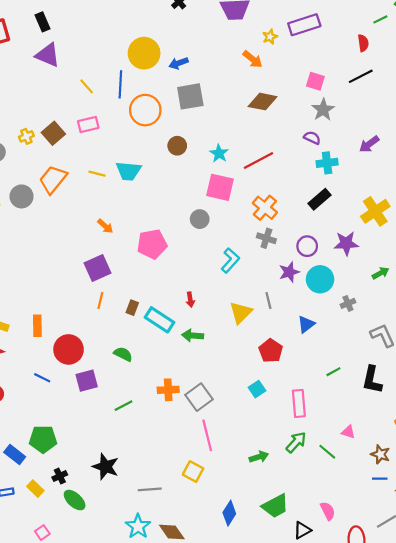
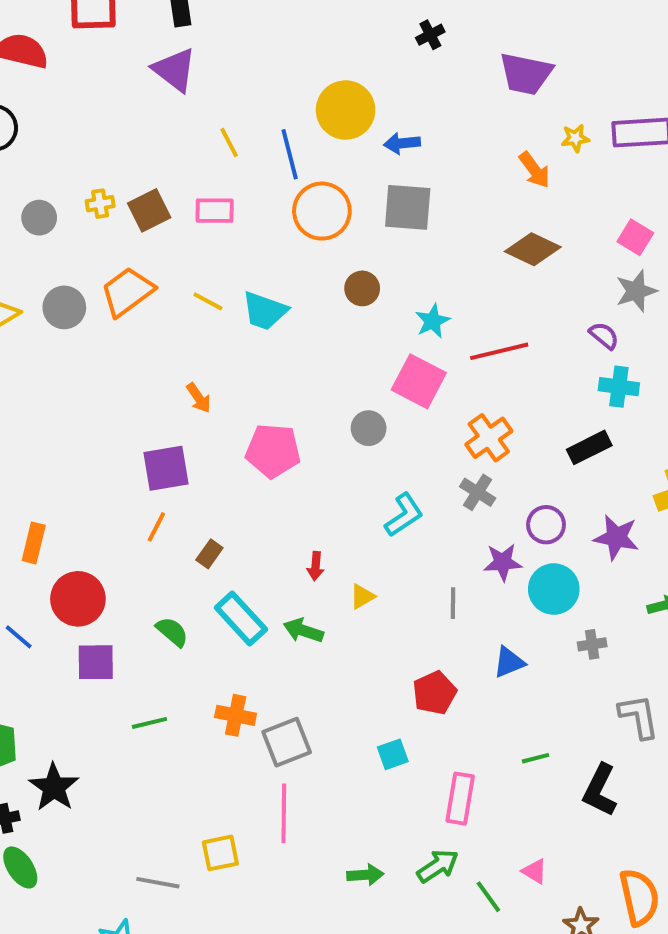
blue line: (120, 84) -> (290, 154), turned -32
yellow triangle: (241, 313) -> (362, 596), moved, size x0.6
cyan rectangle: (159, 320) -> (241, 619), moved
black star: (106, 467) -> (54, 787), moved
yellow square: (193, 472) -> (220, 853), moved, turned 36

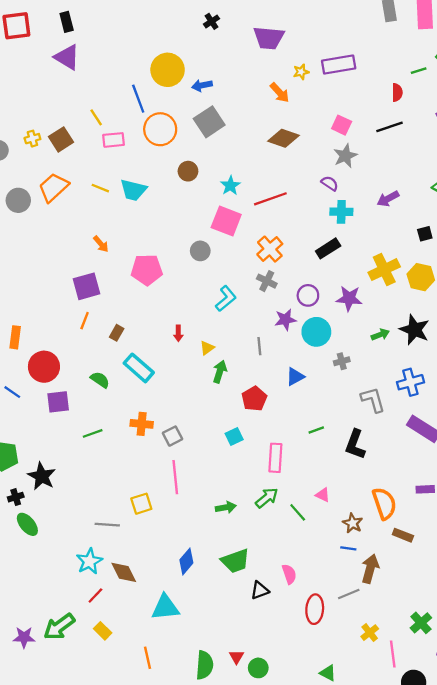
yellow line: (229, 143) -> (96, 117), moved
gray square: (408, 207) -> (209, 122), turned -32
pink rectangle: (215, 211) -> (113, 140), moved
green arrow: (303, 630) -> (220, 372), moved, turned 95
gray square: (287, 742) -> (173, 436), size x0.7

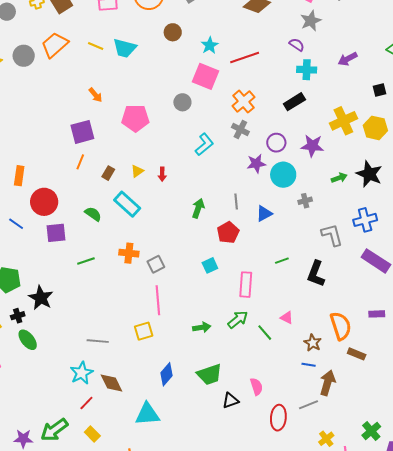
gray line: (259, 346) -> (236, 201), moved
yellow triangle: (207, 348) -> (137, 171), moved
yellow square: (141, 504) -> (144, 331), moved

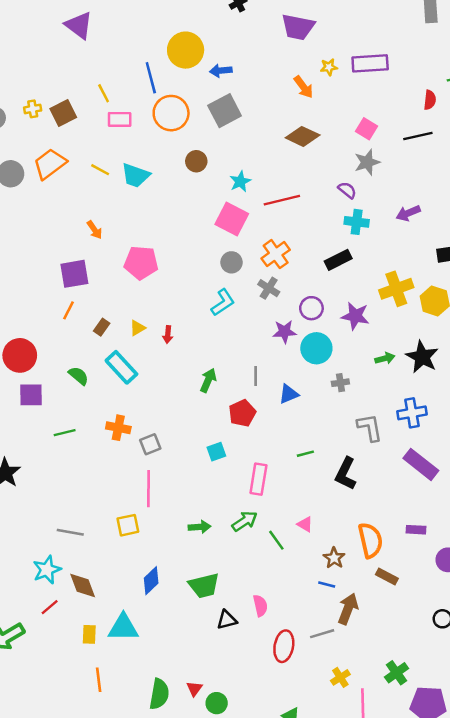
gray circle: (182, 102) -> (231, 262), moved
yellow rectangle: (92, 434) -> (89, 634), moved, turned 42

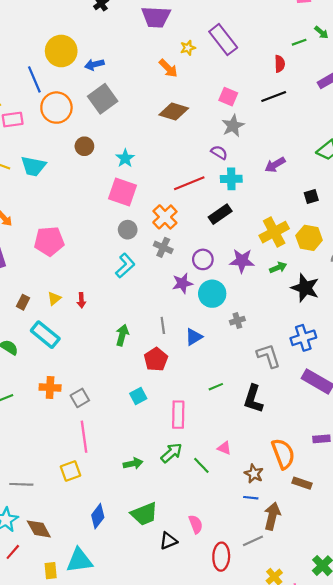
purple rectangle: (370, 63) -> (223, 40), turned 64
red line: (282, 200) -> (189, 183), moved
green arrow: (385, 358) -> (278, 268), moved

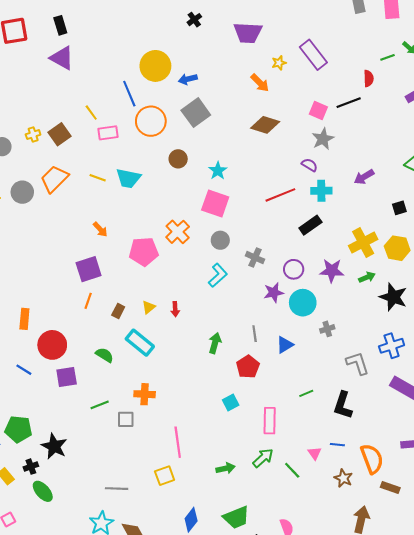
black line: (274, 97) -> (349, 103), moved
orange cross: (165, 217) -> (178, 232), moved
gray square: (80, 398) -> (126, 419), moved, turned 30
pink triangle: (224, 448) -> (315, 453), turned 32
blue line: (251, 498) -> (337, 445), moved

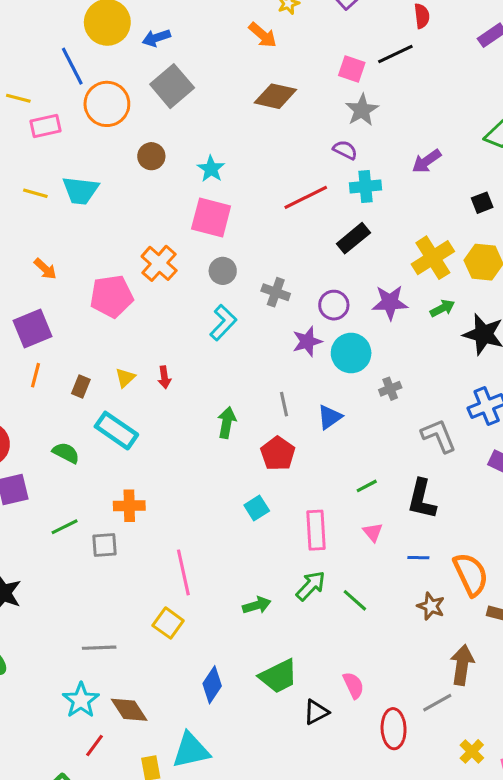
yellow line: (91, 113) -> (18, 98), turned -35
pink triangle: (315, 453) -> (373, 532), moved
yellow square: (165, 476) -> (168, 623), turned -30

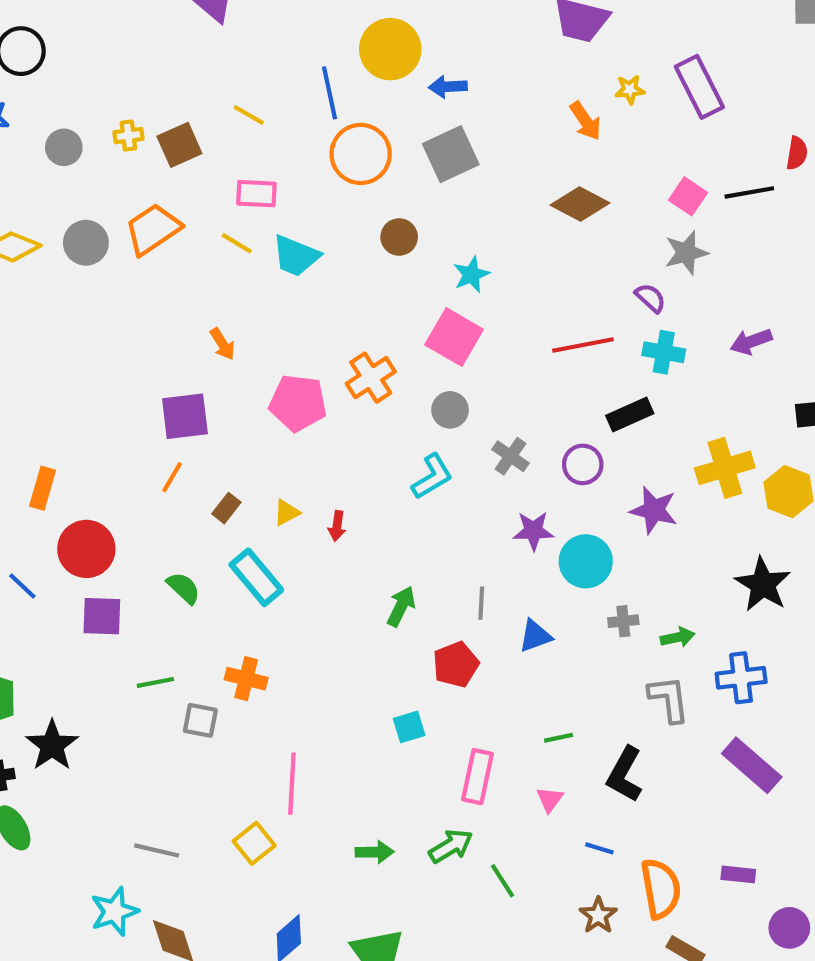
pink rectangle: (45, 126) -> (256, 194), moved
purple circle: (334, 305) -> (583, 464), moved
green arrow: (442, 308) -> (678, 637), moved

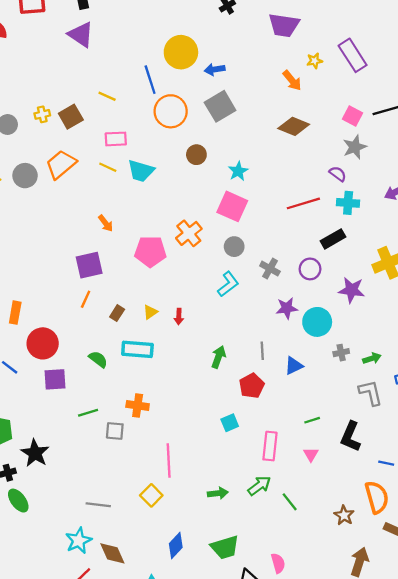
cyan rectangle: (256, 577) -> (137, 349), turned -40
blue line: (599, 848) -> (386, 463), moved

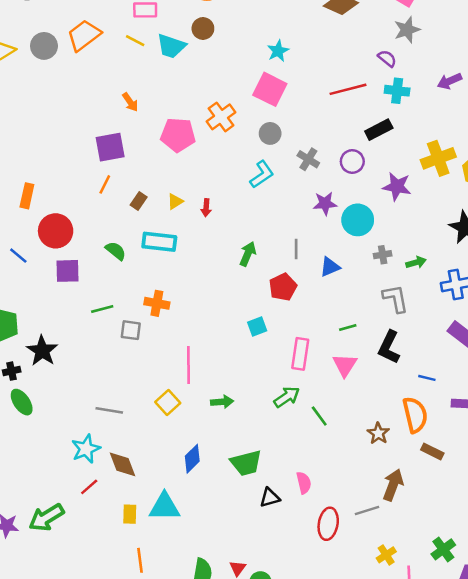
brown circle: (196, 155) -> (203, 28), moved
gray L-shape: (371, 393) -> (395, 299), moved
pink triangle: (311, 455) -> (345, 365), size x1.5
green arrow: (218, 493) -> (222, 402), moved

